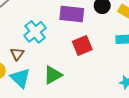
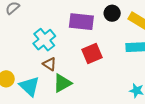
brown triangle: (17, 54) -> (50, 64), moved, turned -32

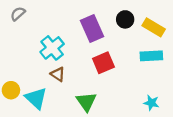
purple rectangle: (81, 22) -> (92, 29), turned 60
green triangle: (62, 83) -> (86, 102), moved, turned -36

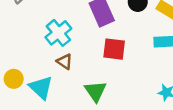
red square: (103, 63) -> (114, 49), turned 30

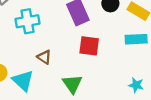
cyan cross: (58, 33) -> (28, 21), moved, turned 30

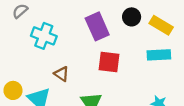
cyan cross: (28, 21) -> (44, 36), turned 30

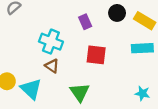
purple rectangle: (97, 26) -> (85, 22), size x0.6
cyan cross: (44, 36) -> (51, 42), moved

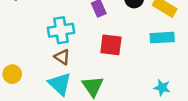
cyan cross: (51, 42) -> (61, 30), turned -30
cyan triangle: (31, 89) -> (60, 84), moved

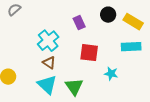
cyan cross: (61, 30) -> (48, 41), turned -30
cyan star: (162, 88) -> (111, 74), moved

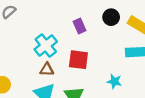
red square: (89, 53) -> (78, 60), moved
brown triangle: (49, 63) -> (47, 69), turned -32

